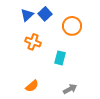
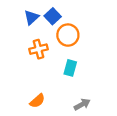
orange circle: (72, 26) -> (68, 35), moved
orange cross: (33, 42) -> (39, 49), turned -35

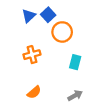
orange cross: (39, 49) -> (32, 55), moved
cyan rectangle: (70, 68) -> (75, 62), moved

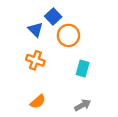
blue triangle: (29, 16) -> (35, 30), moved, turned -32
orange cross: (32, 55) -> (35, 60), turned 35

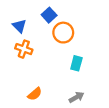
blue triangle: (35, 30) -> (19, 26), moved
orange cross: (35, 60) -> (24, 49), moved

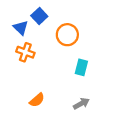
blue square: (49, 15) -> (39, 16), moved

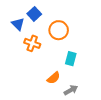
orange cross: (25, 52) -> (32, 43), moved
orange semicircle: (37, 100) -> (54, 78), moved

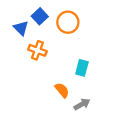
orange circle: (59, 30) -> (68, 22), moved
orange semicircle: (54, 78) -> (62, 90), turned -88

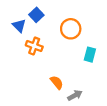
orange circle: (68, 22) -> (71, 29), moved
cyan rectangle: (82, 68) -> (90, 55), moved

